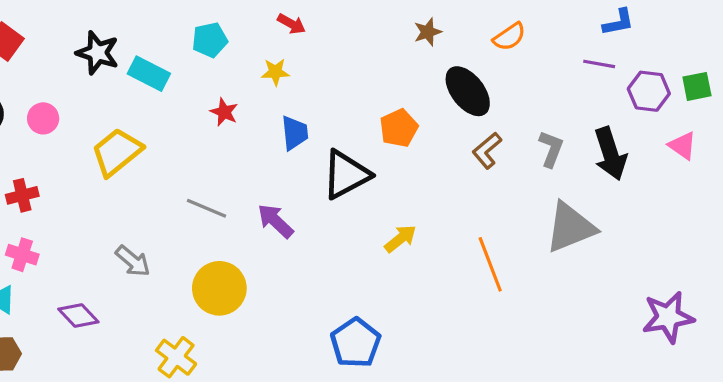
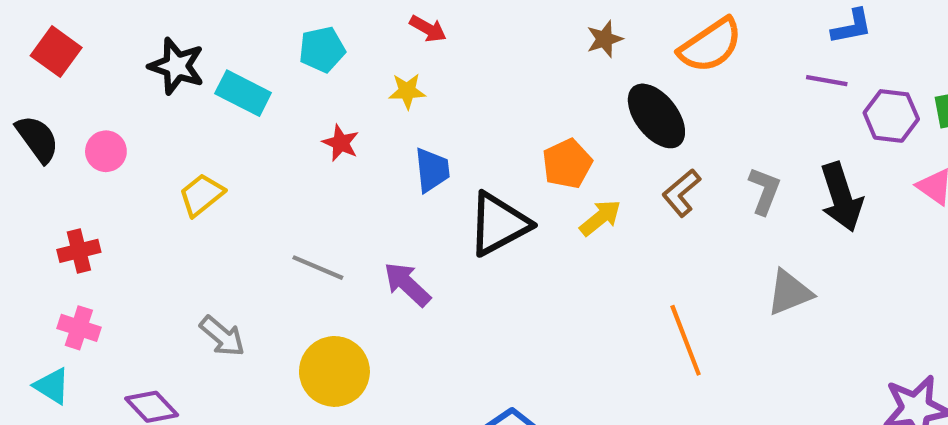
orange semicircle: (509, 37) -> (710, 45), size x1.5
yellow trapezoid: (117, 152) -> (202, 195), size x0.7
gray triangle: (570, 227) -> (789, 293), size x0.7
yellow arrow: (400, 239) -> (600, 218), moved

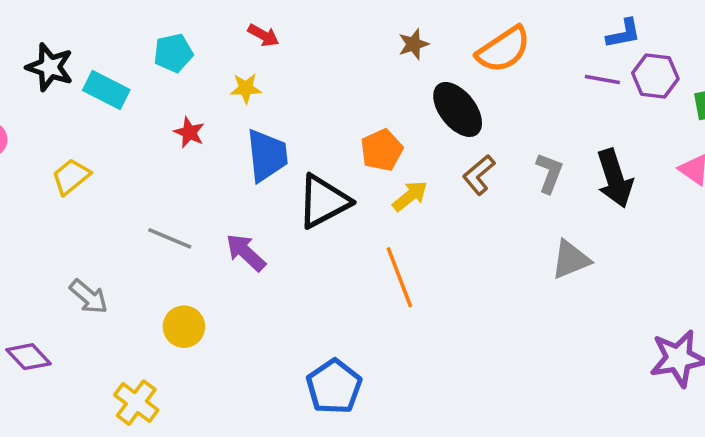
purple hexagon: (891, 116) -> (655, 76), moved
blue trapezoid: (432, 170) -> (267, 155), size x1.4
orange line: (686, 340) -> (399, 277), moved
yellow circle: (334, 371) -> (184, 327), size x0.7

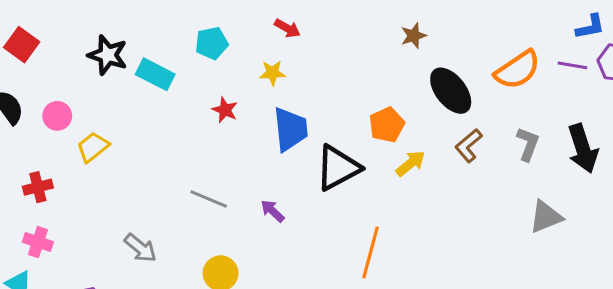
orange semicircle: (504, 49) -> (517, 70), moved
yellow trapezoid: (71, 177) -> (93, 147), moved
purple arrow: (246, 252) -> (273, 211), size x0.7
orange line: (399, 277) -> (370, 252), moved, turned 36

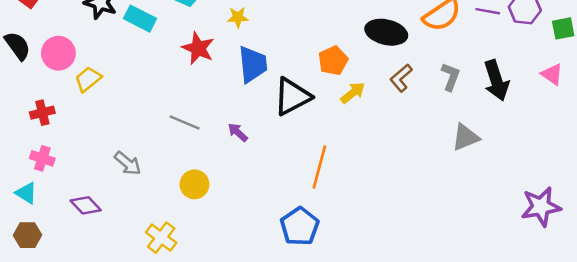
black ellipse: (451, 91) -> (386, 32), turned -39
red star: (225, 110) -> (198, 48), size x1.5
pink circle: (57, 116) -> (58, 53), size x1.4

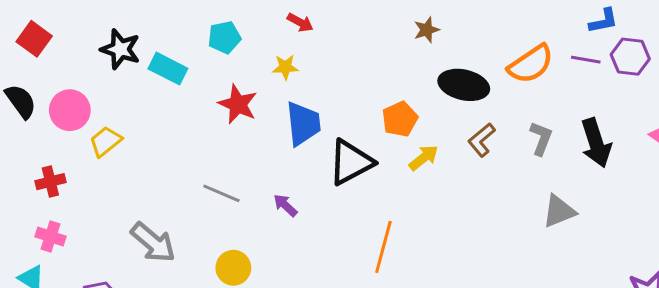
gray arrow: (128, 163) -> (153, 242), size x1.4

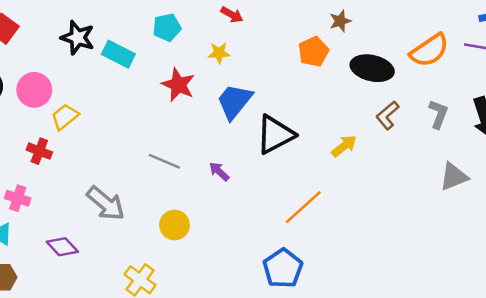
orange pentagon: (400, 119) -> (313, 52), moved
blue trapezoid: (303, 124) -> (234, 101), turned -135
yellow arrow: (424, 158) -> (344, 146), moved
red cross: (50, 182) -> (39, 151), moved, turned 35
orange line: (383, 247) -> (303, 207), turned 33

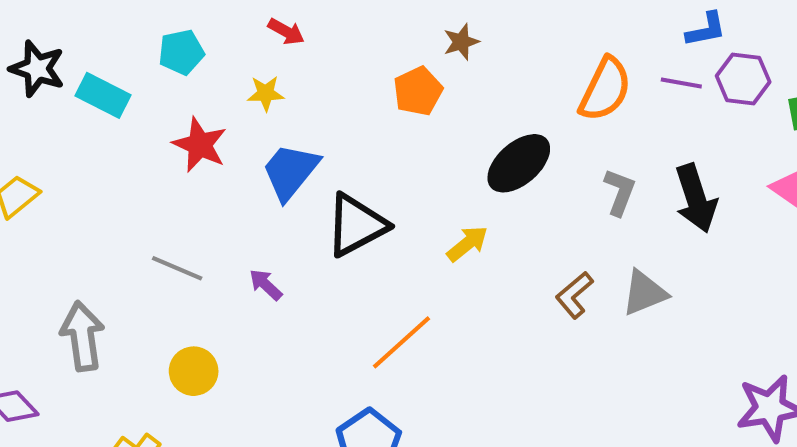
orange semicircle: (429, 50) -> (605, 89), turned -30
black ellipse: (372, 68) -> (519, 163), moved, turned -54
brown L-shape: (387, 115) -> (574, 295), moved
gray arrow: (106, 203) -> (82, 336), turned -138

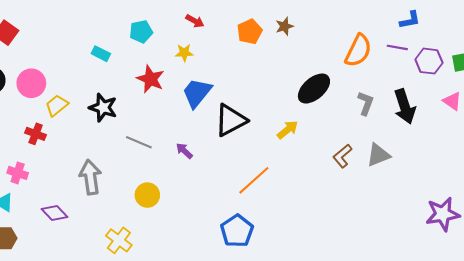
black star: (37, 69) -> (103, 108), moved
purple hexagon: (743, 79) -> (429, 61), moved
orange pentagon: (418, 91) -> (250, 32), moved
cyan rectangle: (103, 95) -> (101, 54), size x0.7

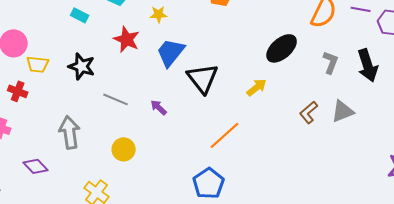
yellow trapezoid: (57, 105) -> (38, 64), turned -135
black triangle: (231, 120) -> (203, 78), turned -40

